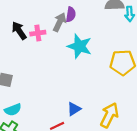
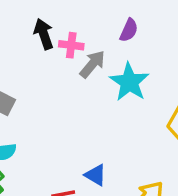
gray arrow: (60, 22) -> (92, 64), moved
blue triangle: (74, 109) -> (96, 175), turned 48

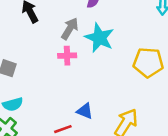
pink cross: (71, 45) -> (67, 56), moved

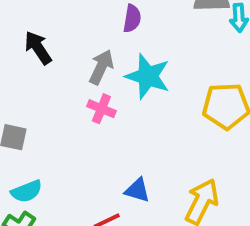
pink cross: (67, 56) -> (101, 109), turned 30

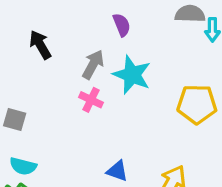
purple semicircle: (132, 18) -> (122, 25), turned -35
cyan semicircle: (27, 191) -> (23, 166), turned 32

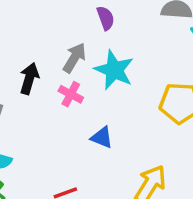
black arrow: (40, 45) -> (29, 79), moved, turned 44
blue triangle: (117, 171) -> (102, 138), moved

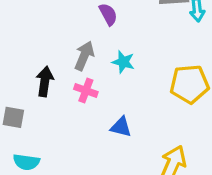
cyan star: (114, 70) -> (123, 62), size x0.6

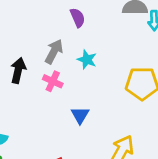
blue triangle: (121, 127) -> (80, 115), turned 42

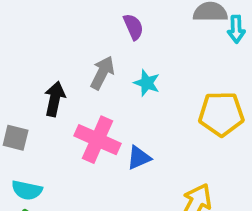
pink cross: (53, 81) -> (97, 140), moved, size x1.6
blue triangle: (80, 115) -> (139, 158), turned 36

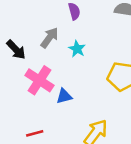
black arrow: (55, 99) -> (16, 50), turned 115

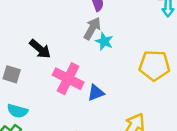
gray arrow: (49, 38) -> (92, 28), moved

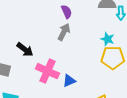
cyan star: (104, 41) -> (107, 39), moved

